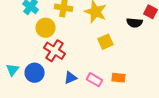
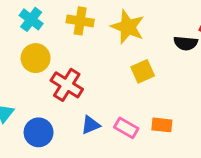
yellow circle: (46, 28) -> (36, 58), moved
blue circle: (34, 73) -> (39, 132), moved

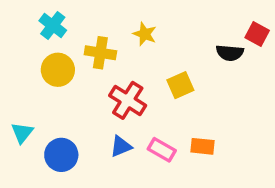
yellow cross: (80, 21) -> (100, 53), moved
yellow star: (128, 27) -> (145, 34), moved, size x0.6
red cross: (67, 85) -> (128, 100), moved

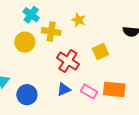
cyan cross: (53, 26) -> (31, 15), moved
orange rectangle: (203, 146) -> (114, 89), size x1.5

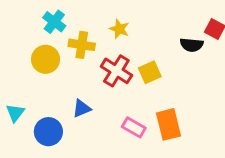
red cross: (68, 61) -> (116, 71), moved
blue triangle: (64, 89) -> (82, 108), moved
orange rectangle: (114, 89) -> (168, 124), turned 70

